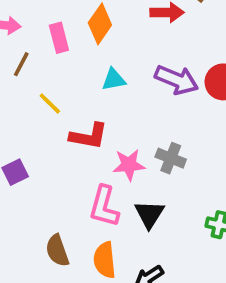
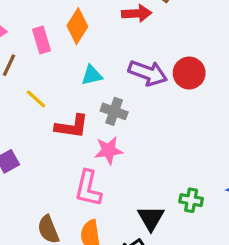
gray cross: (171, 158) -> (114, 111), moved
black triangle: (149, 214) -> (151, 218), moved

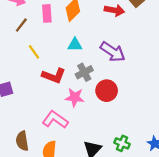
red circle: (189, 73) -> (107, 91), moved
gray cross: (114, 111) -> (84, 72), turned 30
pink L-shape: (88, 188) -> (55, 120), turned 100

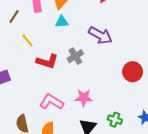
cyan triangle: (75, 45) -> (62, 22), moved
red circle: (107, 91) -> (133, 72), moved
pink star: (75, 97) -> (84, 98), moved

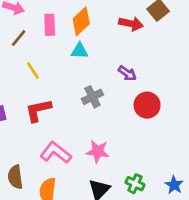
purple arrow: (100, 35) -> (127, 73), size x0.6
red L-shape: (47, 61) -> (38, 110), moved, turned 145
red circle: (133, 72) -> (147, 105), moved

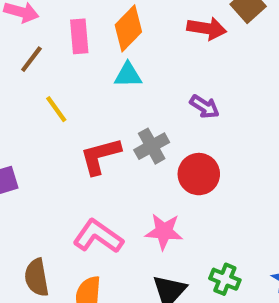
red circle: (147, 105) -> (199, 174), moved
red L-shape: (38, 110) -> (100, 156), moved

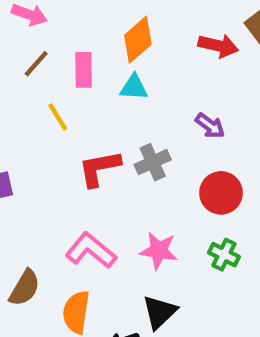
pink rectangle: (79, 36) -> (84, 70), moved
red circle: (199, 174) -> (221, 193), moved
brown semicircle: (37, 277) -> (25, 288), turned -144
green cross: (225, 279) -> (224, 255), moved

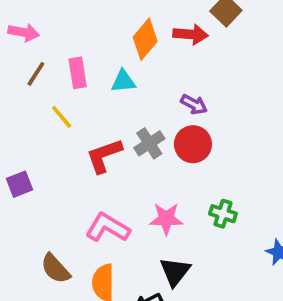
orange diamond: (138, 40) -> (145, 39), moved
red circle: (221, 193) -> (193, 144), moved
brown semicircle: (25, 288) -> (56, 269), turned 116

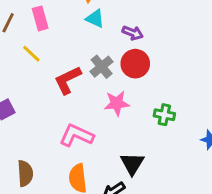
cyan triangle: (123, 81) -> (95, 19), moved, turned 36
pink star: (166, 219) -> (117, 103), moved
brown semicircle: (56, 269) -> (25, 173), moved, turned -135

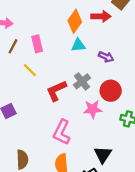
cyan triangle: (95, 19) -> (78, 45), turned -32
red circle: (135, 64) -> (111, 91), moved
pink L-shape: (77, 135) -> (62, 132), turned -90

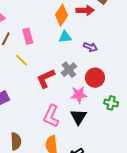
black triangle: (103, 155) -> (78, 117), moved

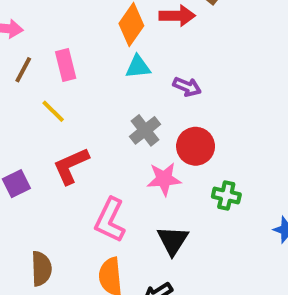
red L-shape: (46, 78) -> (71, 166), moved
black triangle: (78, 117) -> (173, 240), moved

